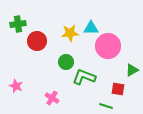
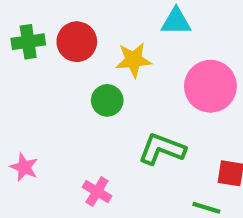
cyan triangle: (91, 28) -> (176, 21), moved
red circle: (37, 41) -> (77, 42), moved
green circle: (66, 62) -> (107, 100), moved

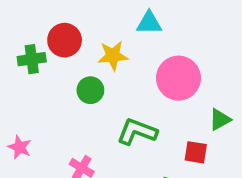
green cross: (28, 42) -> (32, 59), moved

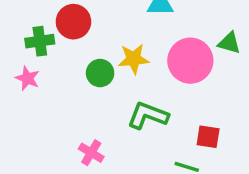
yellow star: (113, 56) -> (134, 59), moved
green triangle: (220, 120) -> (229, 43), moved, turned 45
pink star: (20, 147) -> (27, 78), moved

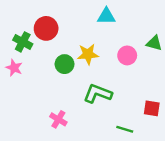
green cross: (40, 41) -> (23, 42), turned 36
pink circle: (190, 61) -> (127, 55), size x0.6
red square: (208, 137) -> (152, 108), moved

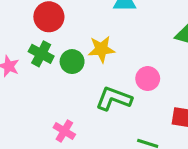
green cross: (23, 42) -> (41, 54), moved
pink circle: (127, 55) -> (148, 79), moved

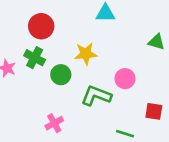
green circle: (72, 62) -> (61, 75), moved
pink cross: (64, 131) -> (54, 123), turned 30

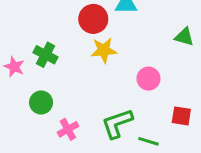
red circle: (41, 26) -> (93, 19), moved
green circle: (61, 75) -> (41, 102), moved
green L-shape: (96, 96) -> (117, 123), moved, turned -40

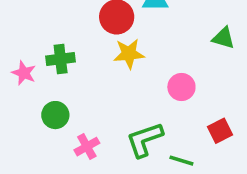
green cross: (46, 55) -> (61, 59), turned -35
red square: (181, 116) -> (220, 131), turned -36

